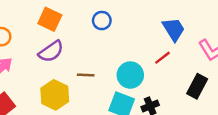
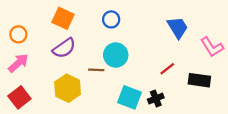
red line: (162, 58) -> (167, 69), moved
cyan circle: (130, 75) -> (116, 55), moved
black rectangle: (197, 86) -> (199, 80), turned 70

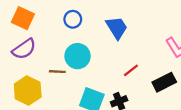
blue trapezoid: (178, 27) -> (117, 28), moved
black rectangle: (199, 80) -> (164, 82), turned -35

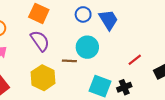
blue trapezoid: (117, 28) -> (108, 20), moved
purple semicircle: (24, 49) -> (40, 41), turned -90

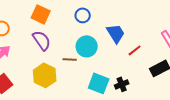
blue trapezoid: (108, 20) -> (116, 33), moved
red line: (135, 60) -> (135, 50), moved

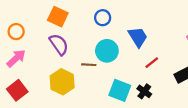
red line: (135, 50) -> (152, 63), moved
black cross: (122, 84) -> (144, 91), turned -32

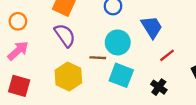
red square: (17, 90) -> (19, 86), turned -36
cyan square: (120, 90) -> (121, 75), moved

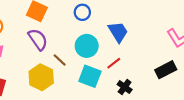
red line: (167, 55) -> (114, 63), moved
brown line: (98, 58) -> (60, 60), moved, turned 40

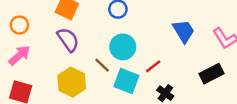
blue trapezoid: (118, 32) -> (184, 31), moved
brown line: (60, 60) -> (102, 65), moved

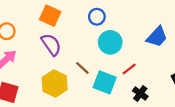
blue trapezoid: (184, 31) -> (157, 37), turned 75
cyan circle: (123, 47) -> (110, 42), moved

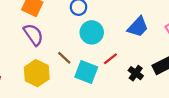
black cross: (140, 94) -> (136, 73), moved

